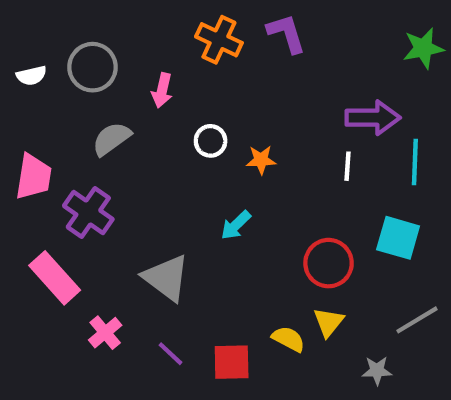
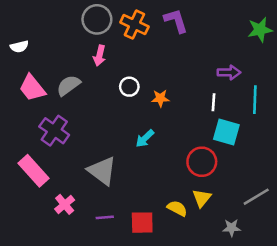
gray circle: (93, 67) -> (97, 19), moved
purple arrow: (373, 118) -> (229, 72), size x0.7
pink trapezoid: (34, 177) -> (32, 88), moved, turned 132
cyan square: (398, 238) -> (226, 132), moved
purple line: (170, 354) -> (105, 217), turned -48

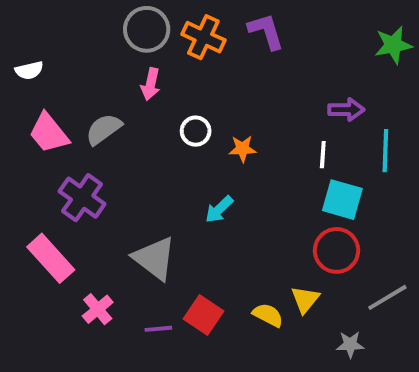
red circle: (202, 162) -> (337, 250), moved
red square: (142, 223) -> (203, 315), moved, turned 35

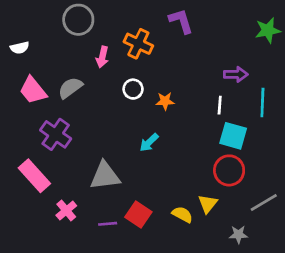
gray circle: (147, 29) -> (78, 20), moved
orange cross: (203, 37) -> (138, 44), moved
gray triangle: (154, 258) -> (105, 176), turned -44

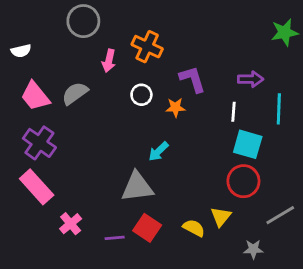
purple L-shape: (181, 21) -> (192, 79), moved
purple cross: (56, 134) -> (39, 143), moved
gray triangle: (105, 176) -> (137, 187), moved

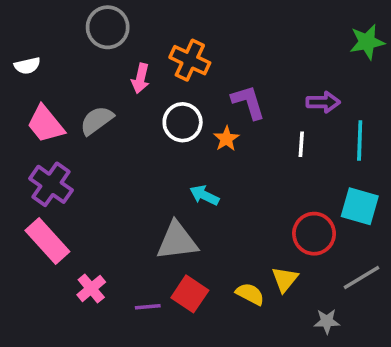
white circle: (141, 95) -> (183, 122), size x1.4
orange star: (175, 107) -> (226, 139), turned -30
cyan square: (248, 144) -> (360, 206), moved
cyan arrow: (158, 151) -> (204, 195), turned 70

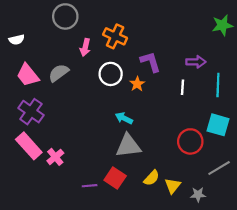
gray triangle: (177, 241) -> (128, 146), moved
yellow triangle: (285, 279) -> (173, 186), moved
pink cross: (91, 288) -> (55, 157), moved
yellow semicircle: (250, 294) -> (152, 178), turned 105

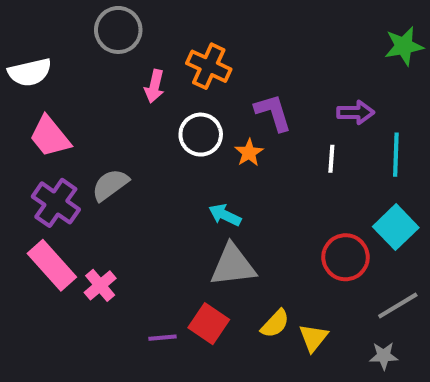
white semicircle: (17, 40) -> (30, 72), size x1.5
gray semicircle: (59, 73) -> (110, 185), moved
cyan square: (218, 125) -> (396, 227), turned 30
gray star: (198, 195) -> (384, 356), moved

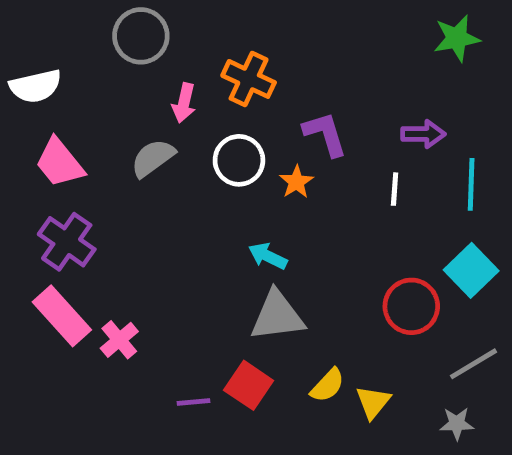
green star: (404, 46) -> (457, 38), moved
gray semicircle: (110, 185) -> (153, 158), moved

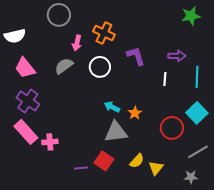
orange star: (296, 182) -> (135, 113), moved
pink cross: (119, 340) -> (50, 142), turned 35

